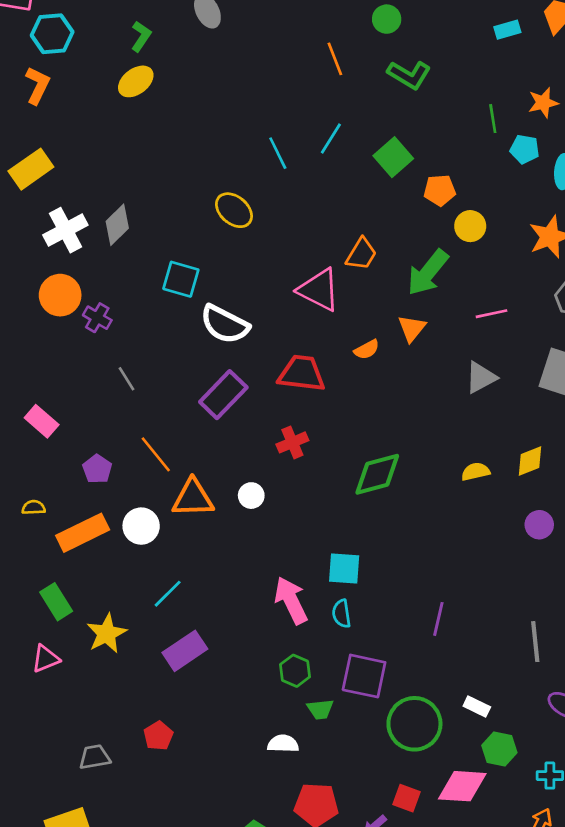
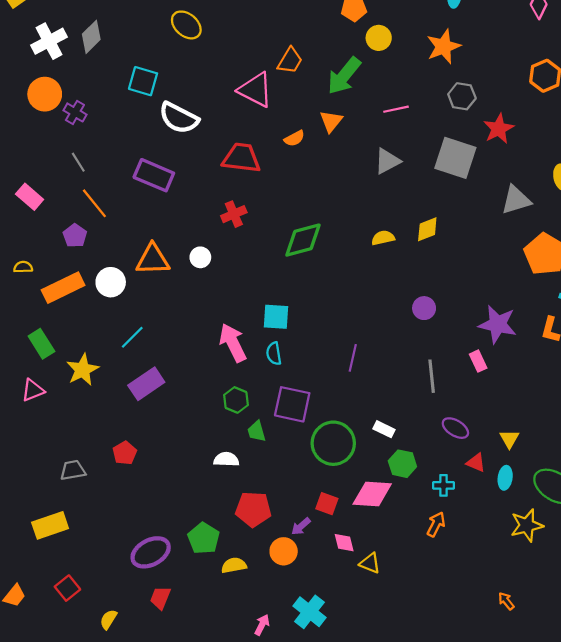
gray line: (126, 379) -> (78, 162), moved
purple rectangle: (223, 395) -> (154, 175), moved, turned 69
orange line: (156, 454) -> (94, 203), moved
purple circle: (539, 525) -> (424, 308), moved
green trapezoid: (320, 709) -> (257, 431), turned 80

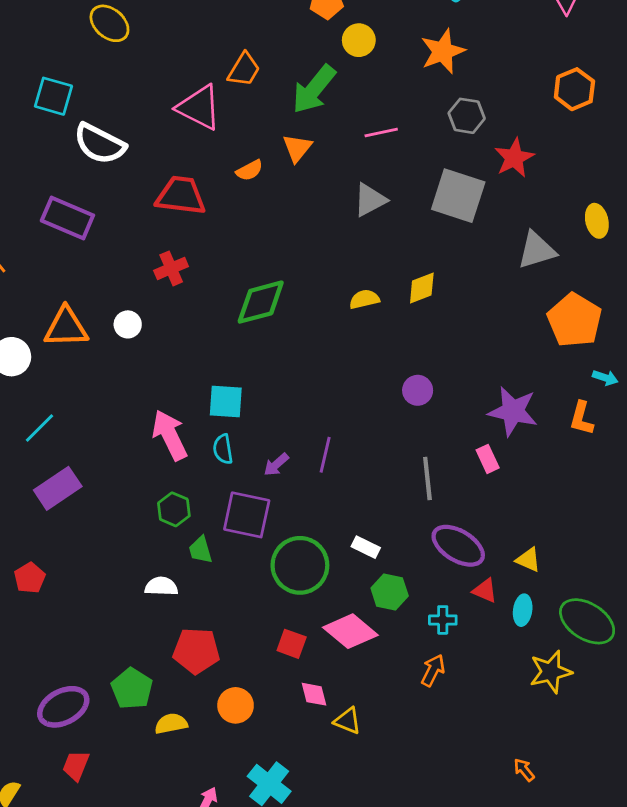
purple ellipse: (455, 428) -> (458, 546), size x1.5
yellow triangle: (509, 439) -> (528, 560), turned -36
pink diamond: (372, 494) -> (350, 631), turned 36
purple arrow: (301, 526) -> (276, 465), moved

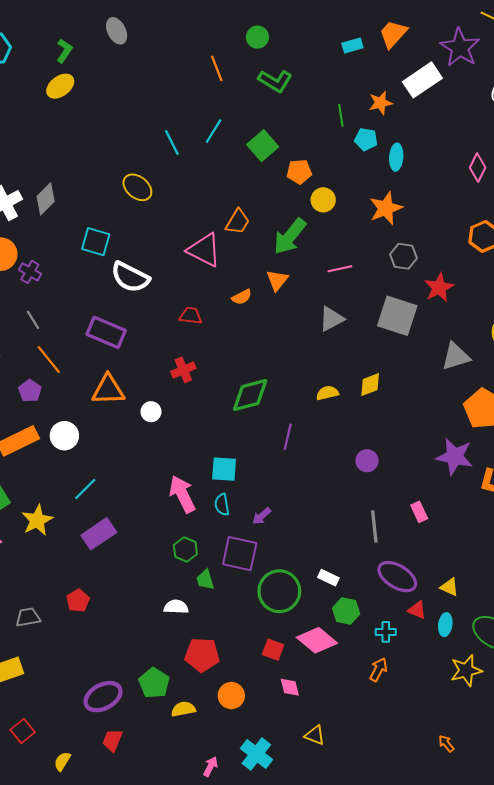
red trapezoid: (181, 196) -> (191, 316), size x0.6
orange triangle: (66, 327) -> (108, 390), moved
purple star: (513, 411) -> (455, 457), moved
purple line: (325, 455) -> (288, 437), moved
yellow triangle: (348, 721) -> (315, 735), moved

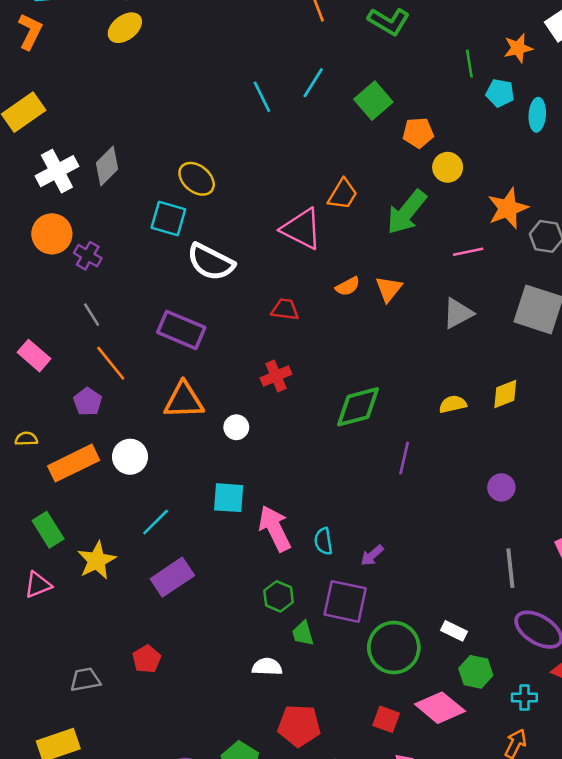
yellow ellipse: (137, 187) -> (197, 179), moved
orange star: (386, 208) -> (508, 208), moved
orange triangle: (277, 280) -> (389, 289), moved
cyan square: (224, 469) -> (229, 498), moved

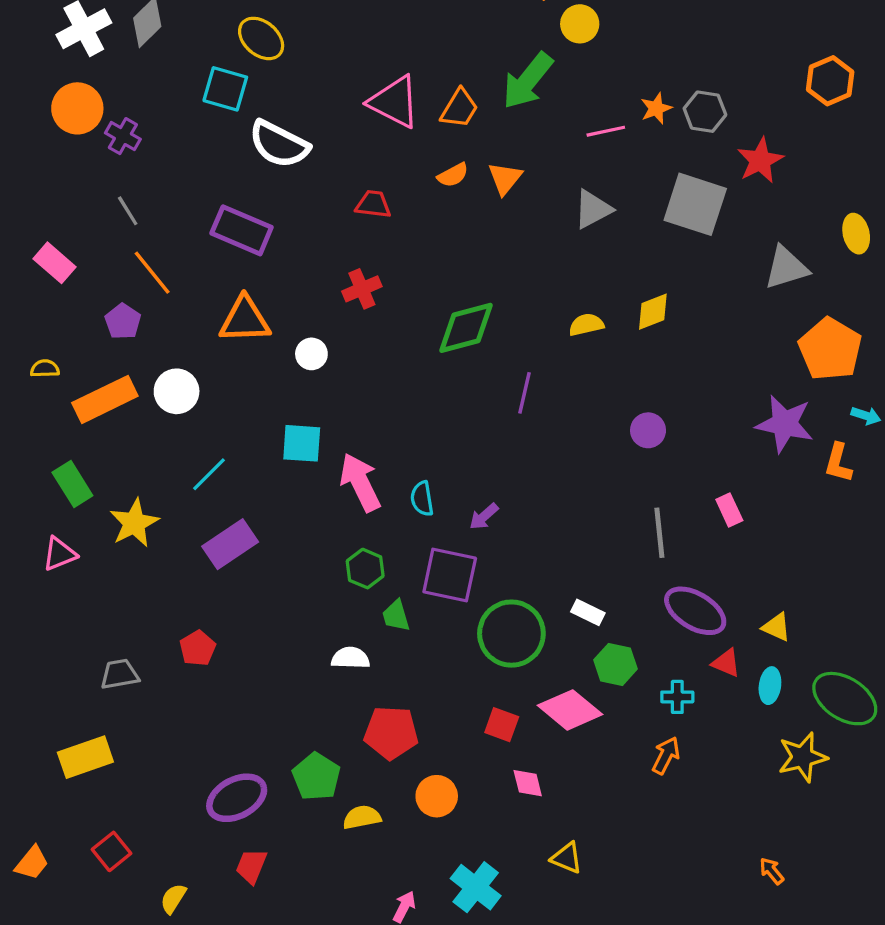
orange trapezoid: (343, 194) -> (459, 108), moved
orange star: (508, 208) -> (656, 108), moved, size x0.6

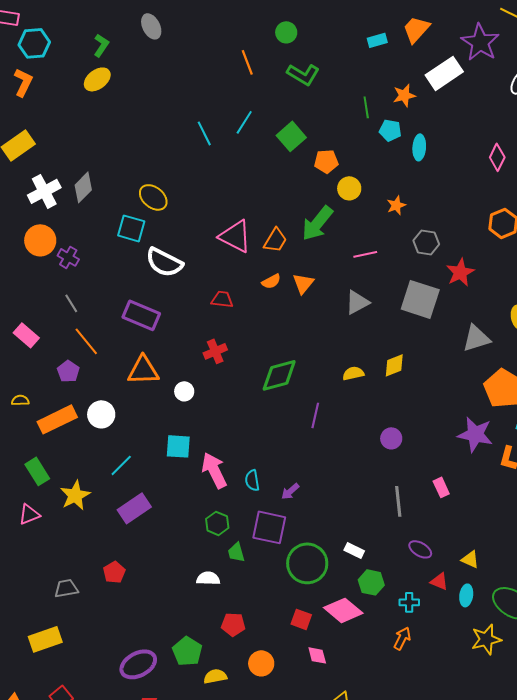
orange star: (656, 108) -> (396, 205), moved
purple ellipse: (695, 611) -> (420, 549), size x0.6
red pentagon: (391, 733) -> (233, 624), size x0.7

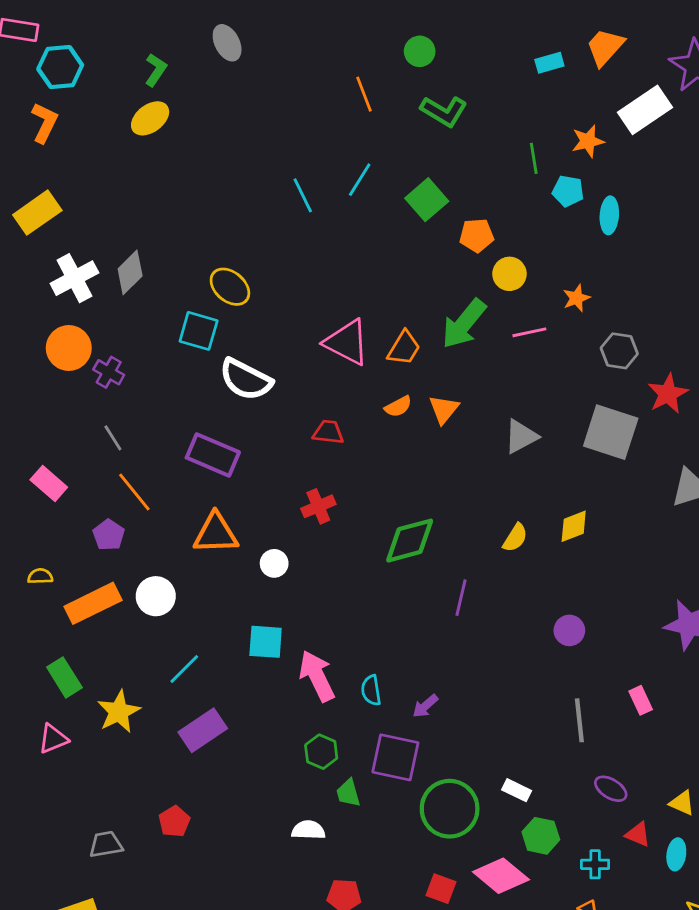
pink line: (365, 254) -> (529, 332), moved
yellow semicircle: (353, 373) -> (515, 538), turned 135

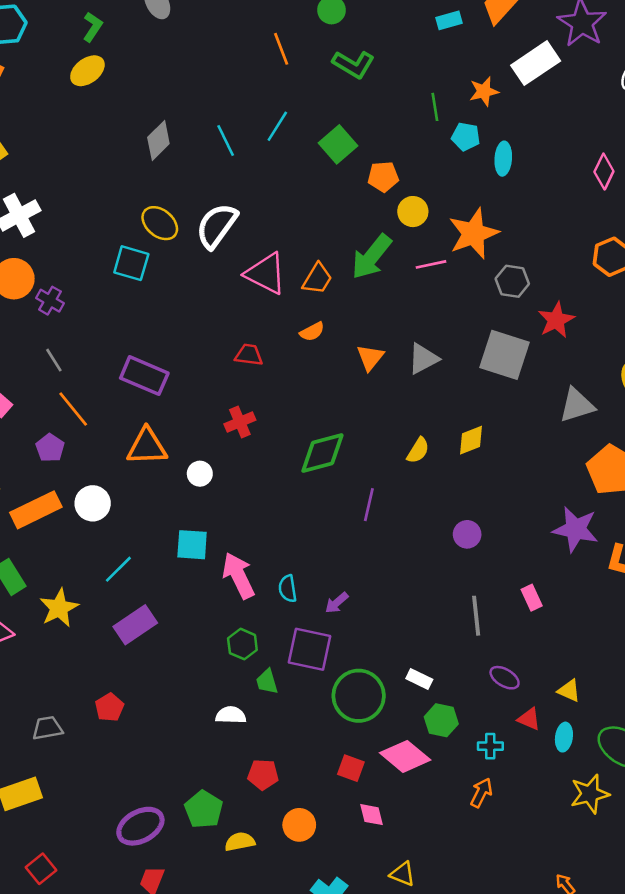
gray diamond: (130, 272) -> (158, 140), moved
orange star: (577, 298) -> (474, 233), size x2.0
white semicircle: (246, 379) -> (217, 226), moved, turned 99
orange triangle: (444, 409) -> (370, 357), moved

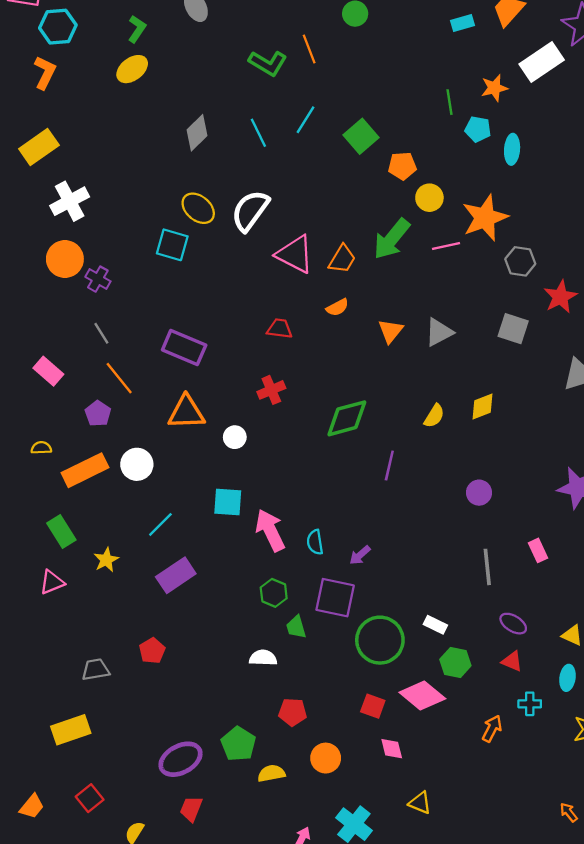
green L-shape: (353, 64) -> (268, 63), moved
gray square: (505, 355) -> (513, 329), size x0.7
yellow star: (59, 608) -> (106, 560), size x0.7
red triangle: (529, 719) -> (512, 661), moved
cyan cross: (490, 746) -> (530, 704), moved

